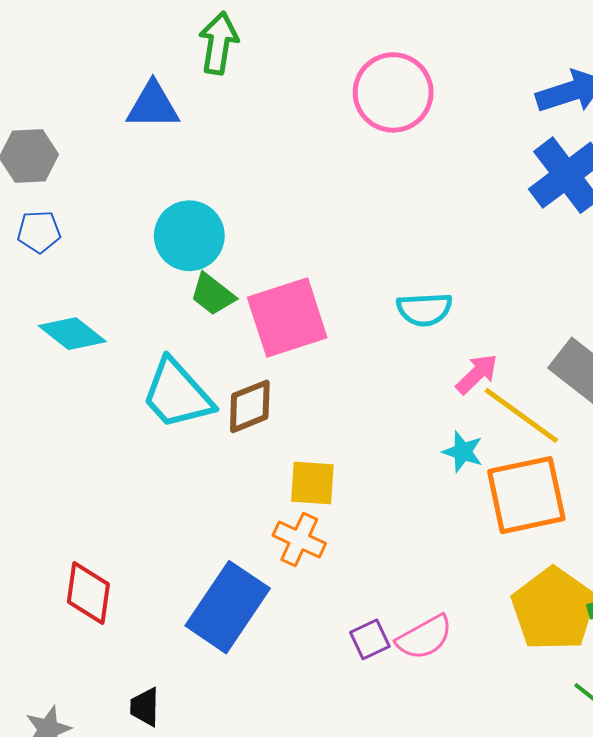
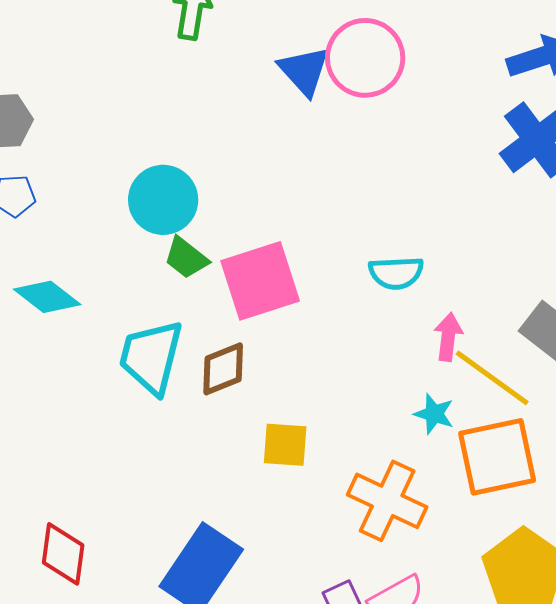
blue triangle: (153, 106) -> (304, 71), moved, turned 48
pink arrow: (477, 374) -> (448, 337), turned -39
cyan trapezoid: (177, 394) -> (151, 357), turned 56
orange cross: (299, 539) -> (387, 501), moved, size x1.5

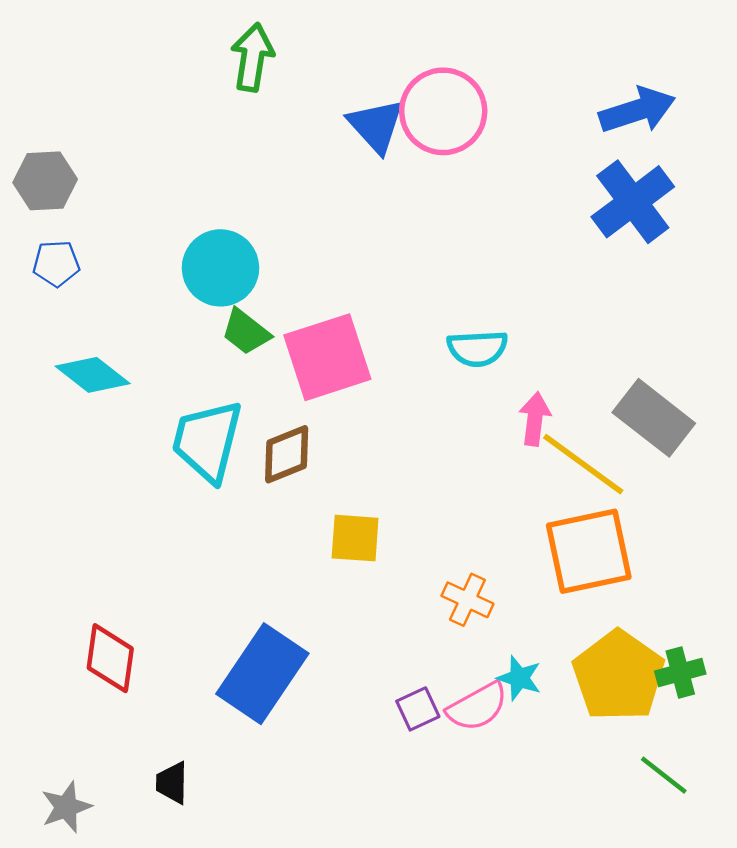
cyan star: (434, 414) -> (519, 678), moved
orange cross: (387, 501) -> (467, 600), size x0.6

